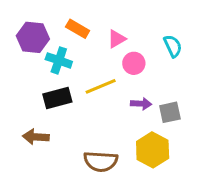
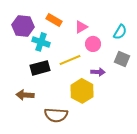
cyan semicircle: (173, 46) -> (120, 32), turned 56
gray square: (170, 112) -> (122, 59), moved, turned 35
yellow hexagon: (153, 150) -> (82, 91), moved
brown semicircle: (101, 161) -> (56, 115), moved

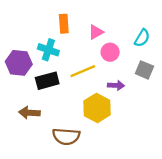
orange rectangle: (54, 20) -> (64, 24), turned 56
purple hexagon: (23, 26) -> (19, 63), moved

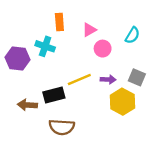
gray square: (144, 70) -> (137, 77), moved
yellow line: (83, 71) -> (79, 80), moved
black rectangle: (47, 81) -> (54, 95), moved
yellow hexagon: (97, 108) -> (122, 102), moved

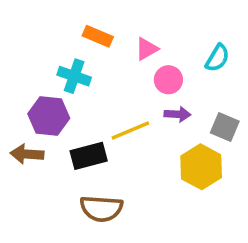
orange rectangle: (59, 22) -> (98, 36), turned -63
purple hexagon: (17, 58) -> (49, 116), moved
purple arrow: (108, 80) -> (178, 114), moved
brown arrow: (27, 105) -> (27, 154), moved

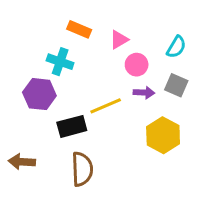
gray square: (225, 127) -> (176, 85), moved
brown arrow: (27, 154) -> (22, 162), moved
brown semicircle: (101, 209) -> (82, 169), turned -96

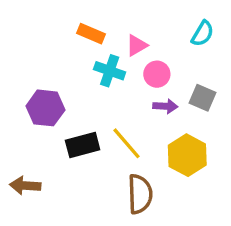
cyan semicircle: (176, 47) -> (202, 34), moved
cyan cross: (60, 62) -> (110, 71), moved
yellow line: (106, 106) -> (126, 143), moved, turned 72
brown semicircle: (82, 169) -> (140, 194), moved

